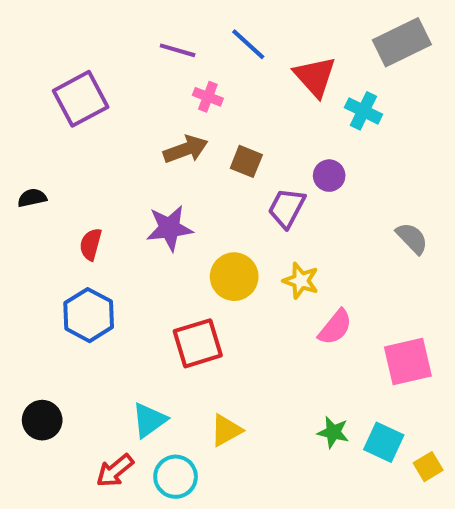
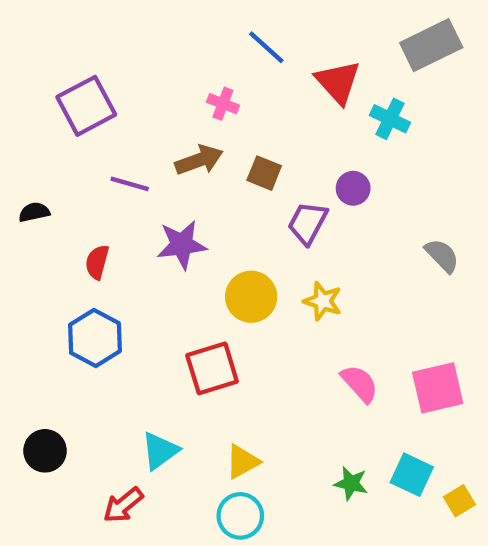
purple line: (178, 50) -> (130, 184), moved
pink semicircle: (335, 327) -> (360, 384), moved, turned -81
green star: (333, 432) -> (351, 483), moved
cyan circle: (176, 477) -> (240, 516), moved

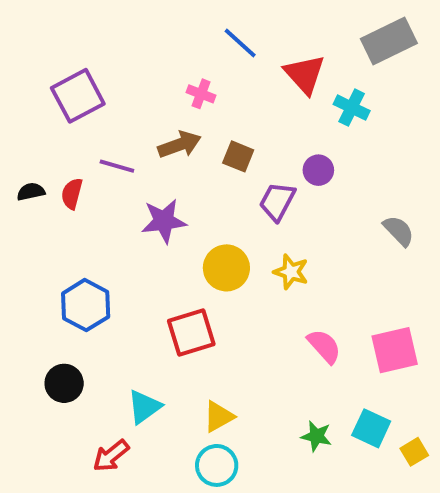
red semicircle: (97, 262) -> (72, 194), moved
black circle: (45, 451) -> (64, 383), moved

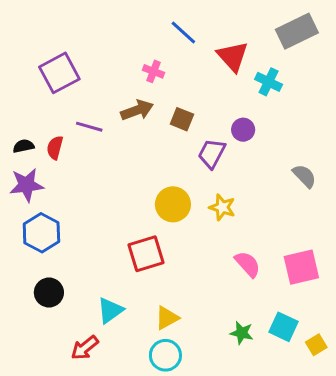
purple star: (164, 221) -> (27, 185), moved
blue hexagon: (86, 305) -> (41, 233), moved

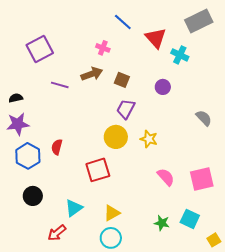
red semicircle: (55, 148) -> (57, 147), moved
purple trapezoid: (212, 154) -> (126, 109), moved
yellow square: (316, 345) -> (214, 240), moved

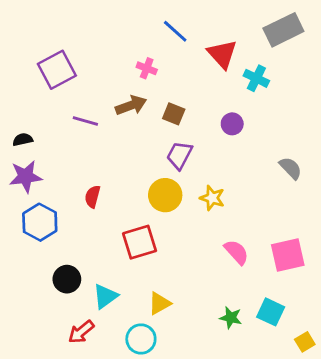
red semicircle: (57, 147) -> (93, 197), moved
black circle: (33, 196) -> (67, 279), moved
cyan circle: (111, 238) -> (141, 339), moved

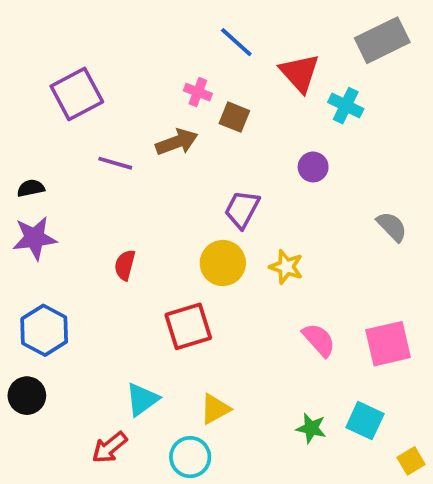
brown square: (174, 114) -> (234, 117), moved
blue hexagon: (40, 222) -> (44, 330), moved
black circle: (67, 279) -> (27, 396), moved

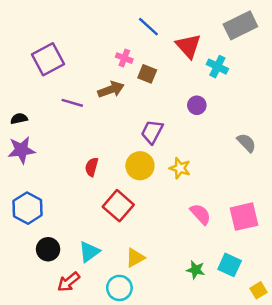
red semicircle: (125, 265) -> (92, 167), moved
red square: (188, 326) -> (118, 206), turned -32
black circle: (27, 396) -> (48, 249), moved

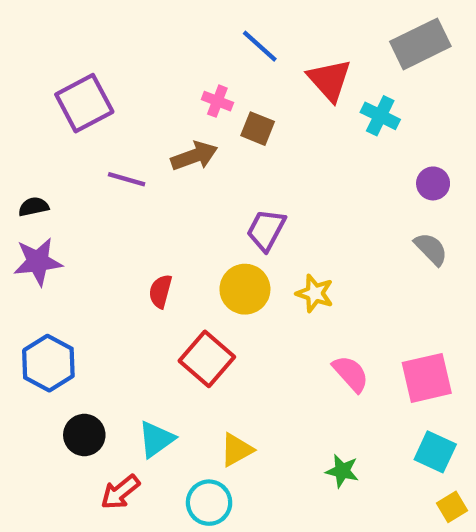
purple circle: (197, 105) -> (433, 183), moved
cyan square: (230, 265) -> (435, 452), moved

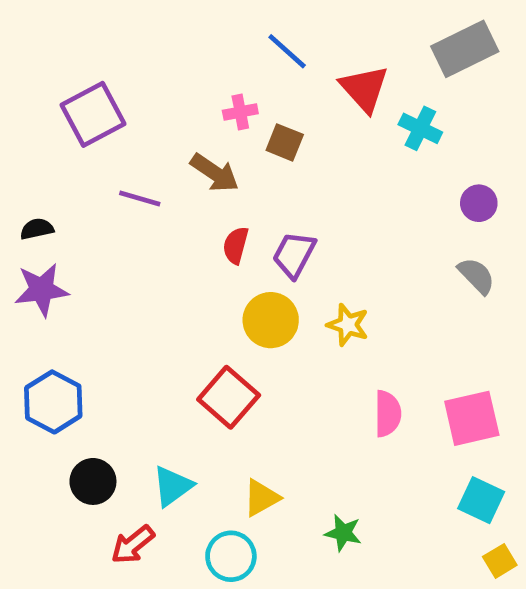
pink cross: (217, 101) -> (240, 112), turned -32
brown arrow: (194, 156) -> (215, 173), turned 54
red semicircle: (160, 291) -> (236, 245), moved
pink semicircle: (351, 374) -> (388, 414), turned 42
green star: (342, 471) -> (343, 533), moved

